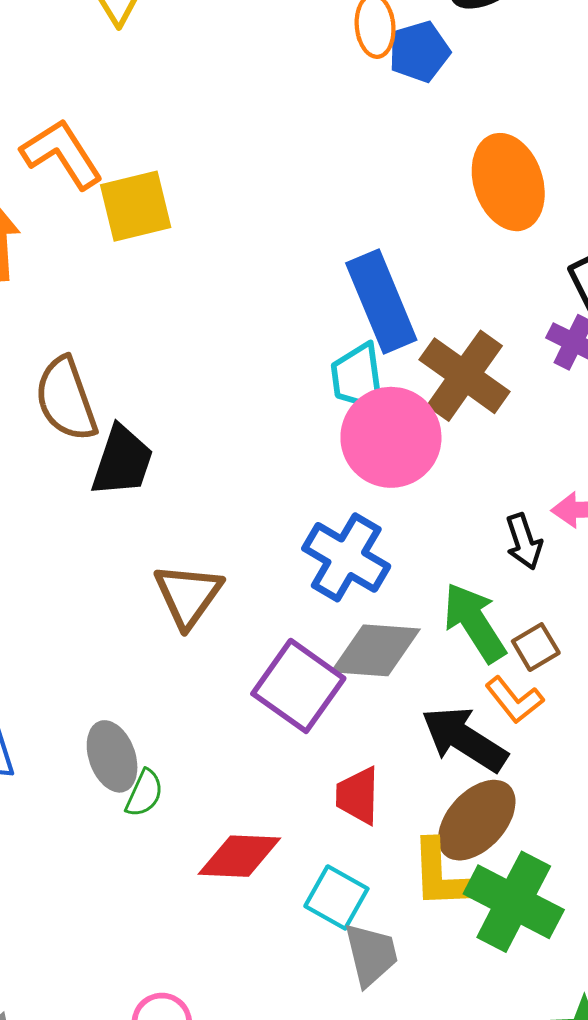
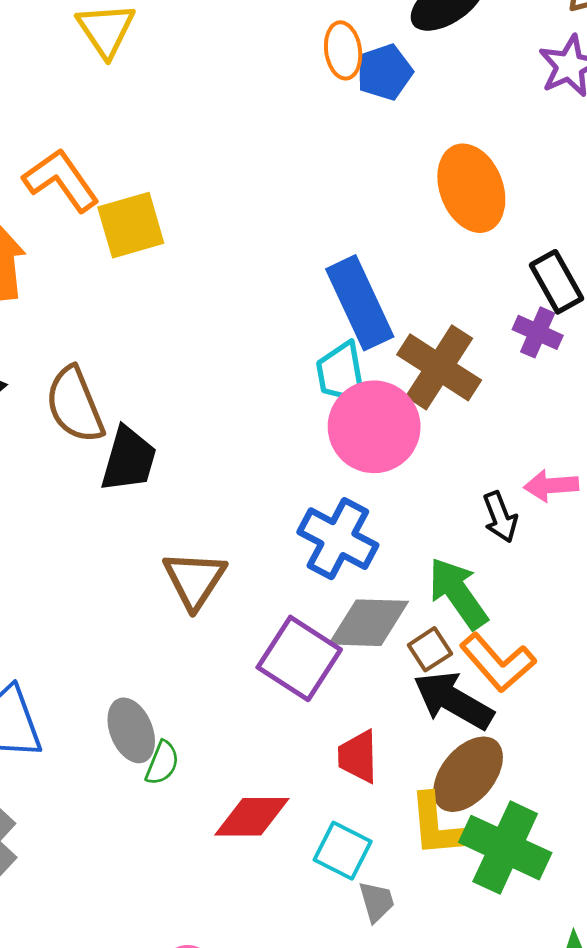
brown square: (536, 647) -> (430, 649), moved
orange L-shape: (514, 700) -> (498, 663), size x1.4
gray trapezoid: (371, 955) -> (377, 902), size x0.7

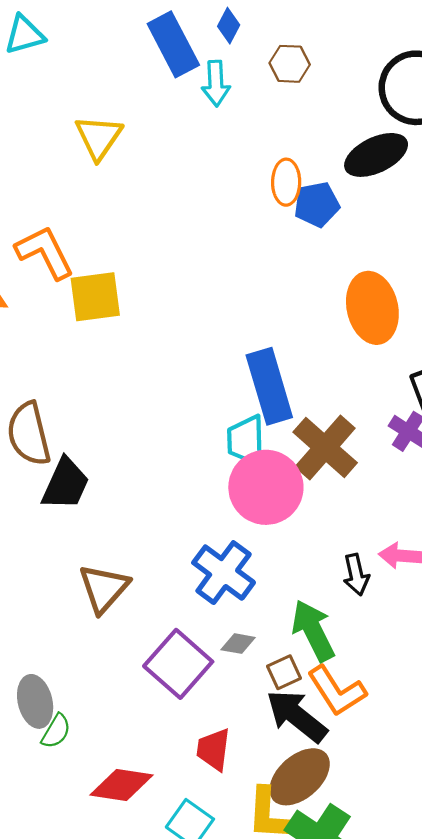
gray diamond: (369, 623) -> (238, 644), size x0.5

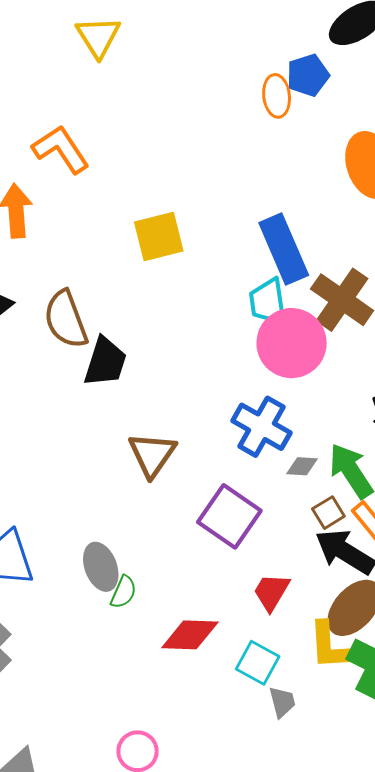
orange ellipse: (286, 182) -> (277, 96), moved
yellow square: (95, 297) -> (159, 236), moved
gray diamond: (238, 644) -> (302, 466), moved
red trapezoid: (214, 749) -> (271, 592), turned 30

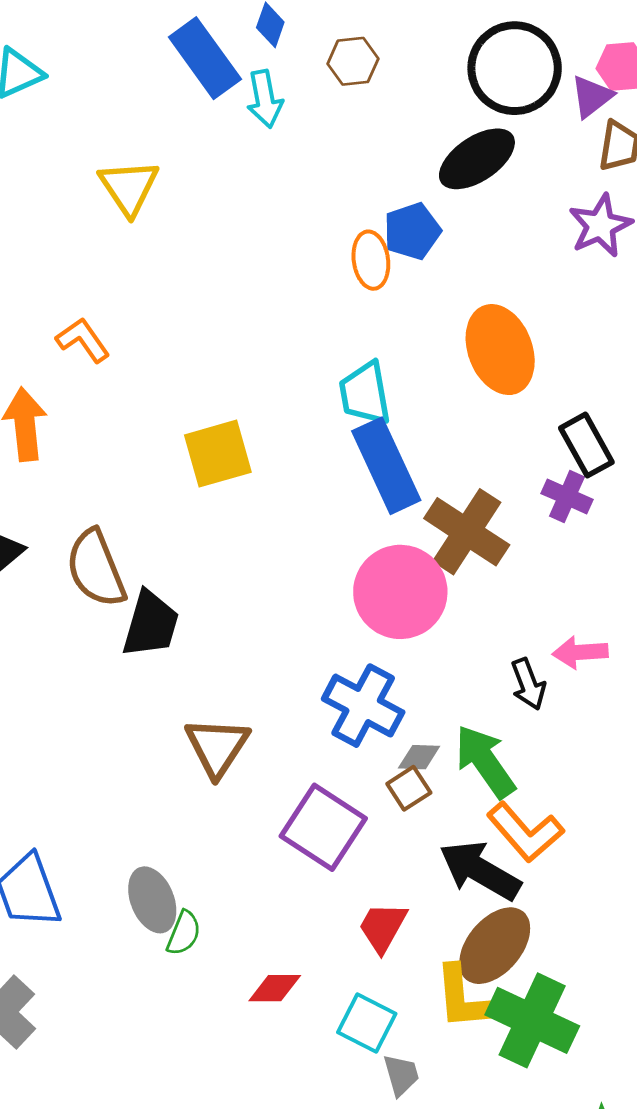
orange L-shape: (61, 149) -> (83, 340), size x0.7
cyan trapezoid: (268, 302) -> (365, 393), moved
brown square: (328, 513) -> (409, 788), moved
red diamond: (190, 635) -> (275, 988), size x0.7

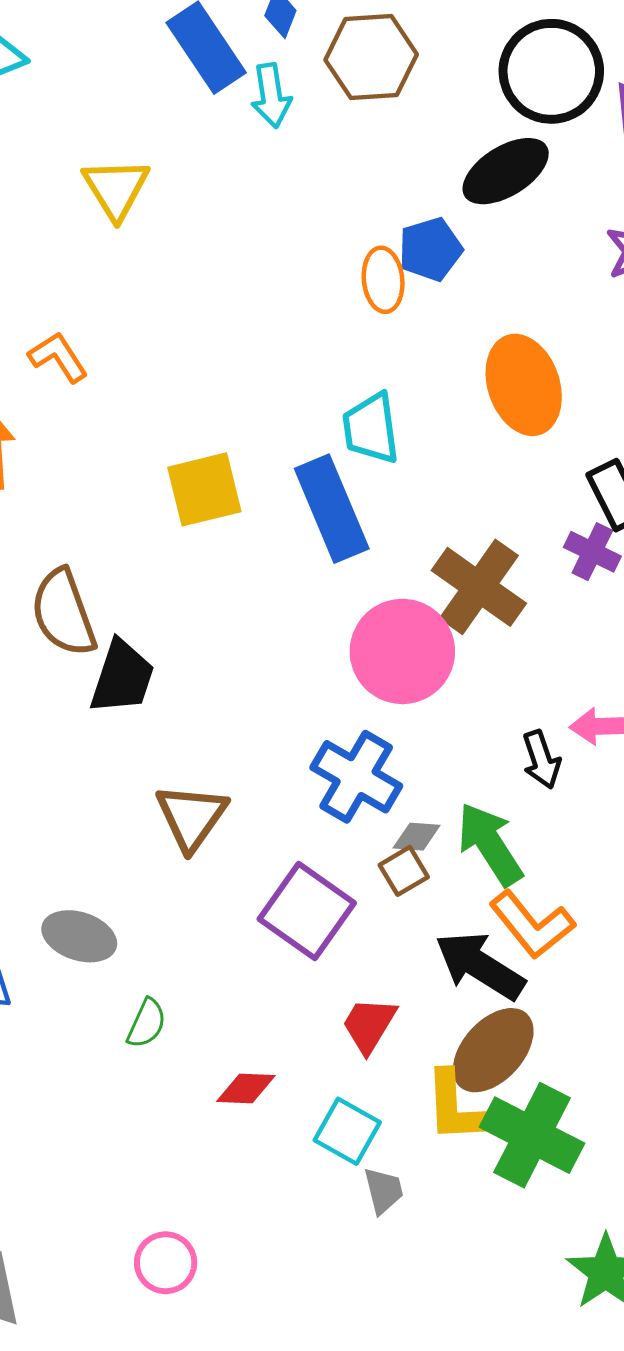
brown hexagon: (353, 61) -> (371, 57), size x1.6
blue rectangle: (386, 466) -> (332, 509), moved
gray ellipse: (152, 900) -> (79, 936), moved, turned -52

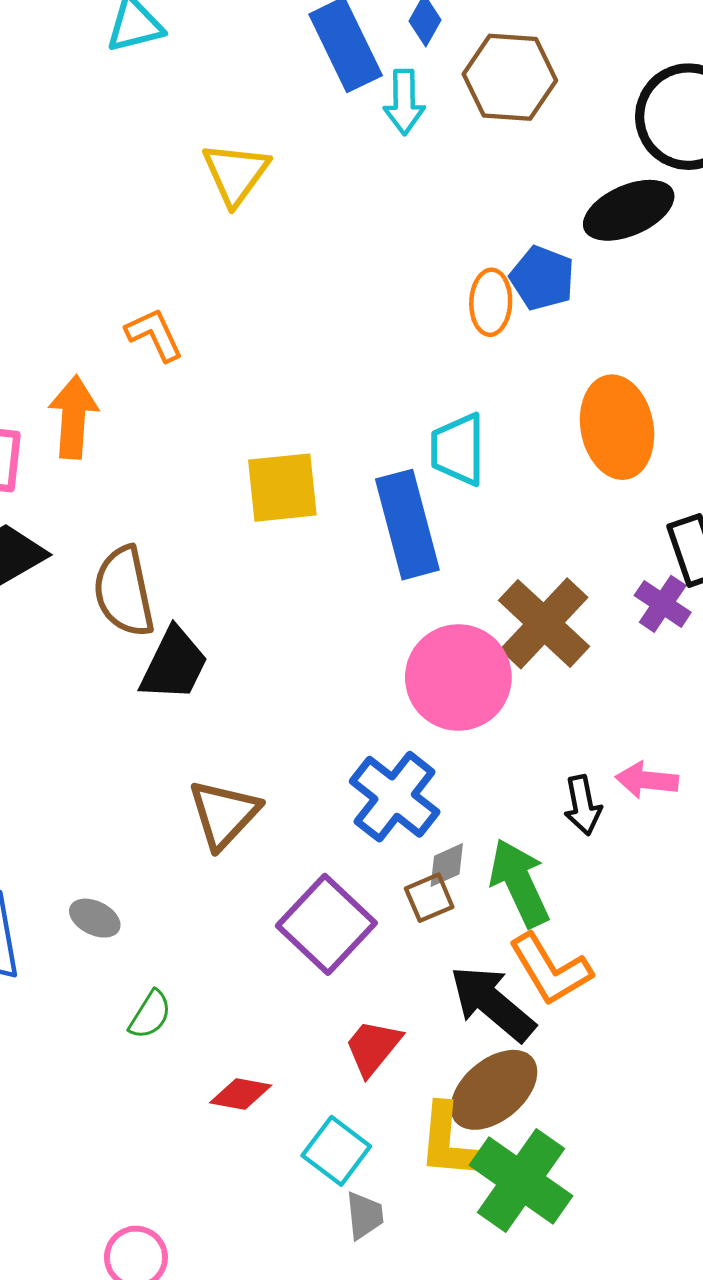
blue pentagon: (430, 249) -> (542, 278), turned 30
gray diamond: (417, 837) -> (447, 865), turned -36
gray ellipse: (79, 936) -> (95, 918), size x0.7

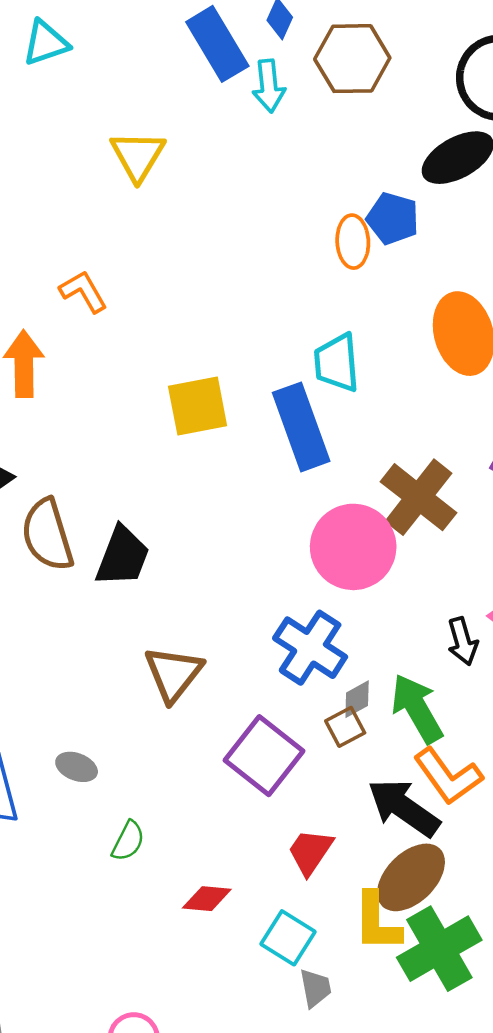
brown semicircle: (124, 592) -> (47, 535), moved
green cross: (521, 1180) -> (439, 949), turned 30

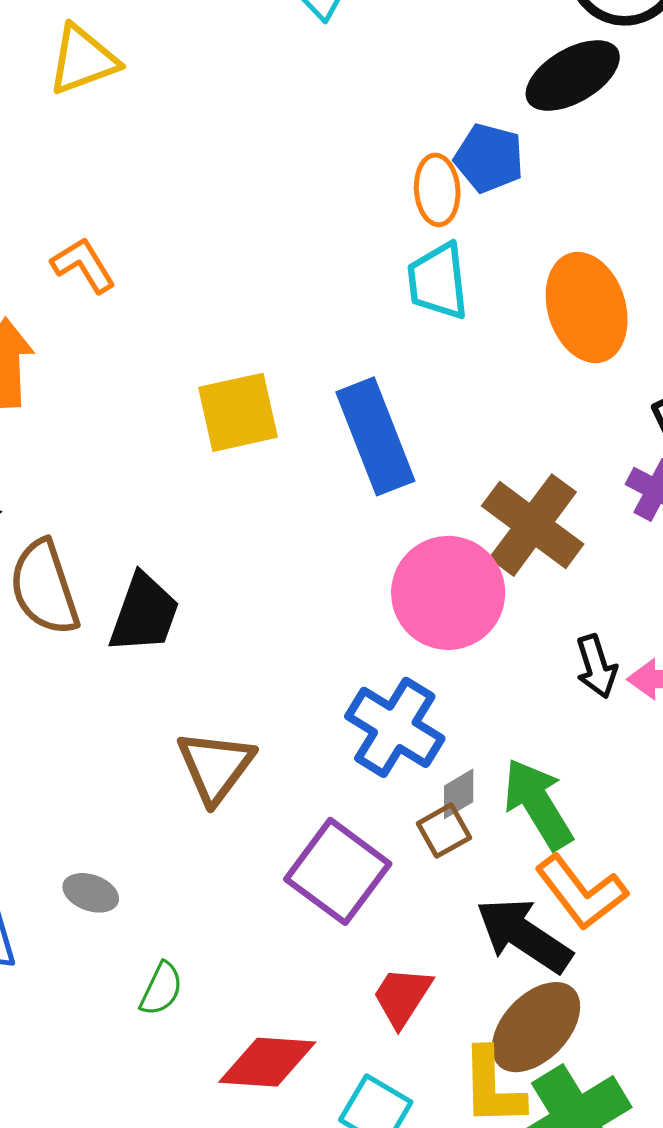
yellow triangle: (138, 156) -> (83, 60), moved, turned 40
cyan trapezoid: (337, 363) -> (438, 281), moved
black arrow: (463, 641) -> (596, 666), moved
red diamond: (207, 899) -> (267, 1062), size x1.5

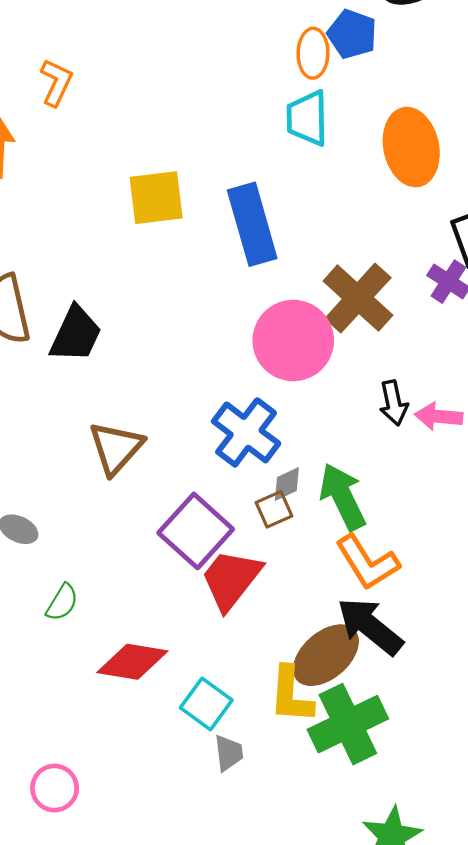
orange L-shape: (83, 265) -> (56, 82), turned 51
black arrow: (524, 935) -> (370, 626), moved
red trapezoid: (402, 997) -> (231, 579), moved, size x1.4

